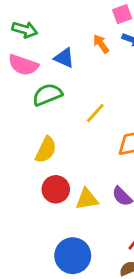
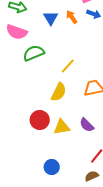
blue triangle: (64, 58) -> (51, 18), moved, turned 35
yellow semicircle: (46, 150) -> (59, 92), moved
blue circle: (73, 256) -> (52, 167), size x0.6

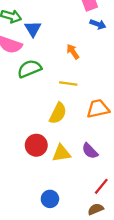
orange arrow: (72, 17) -> (73, 52), moved
blue triangle: (51, 18) -> (33, 29), moved
yellow line: (68, 66) -> (68, 84), turned 56

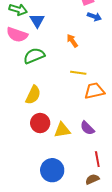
yellow line: (68, 84) -> (78, 73), moved
yellow semicircle: (58, 113) -> (33, 95), moved
red line: (101, 186) -> (97, 159), turned -49
blue circle: (50, 199) -> (52, 170), size x1.5

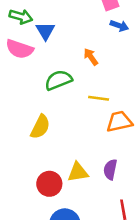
green semicircle: (34, 56) -> (58, 80), moved
red circle: (40, 123) -> (49, 184), moved
purple semicircle: (87, 128) -> (110, 170), turned 56

